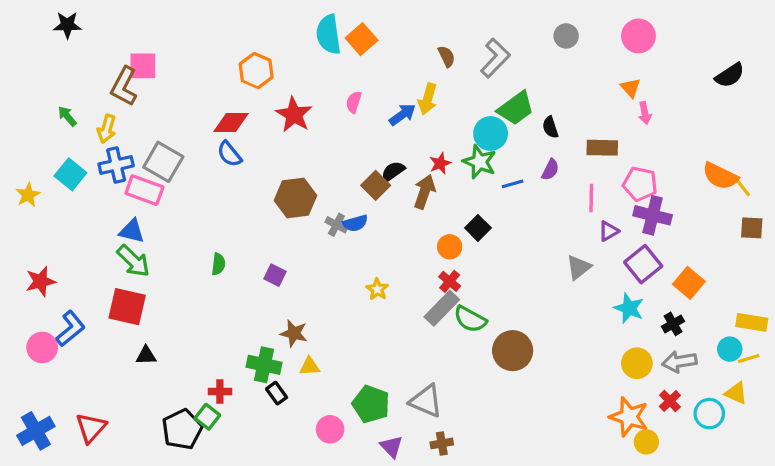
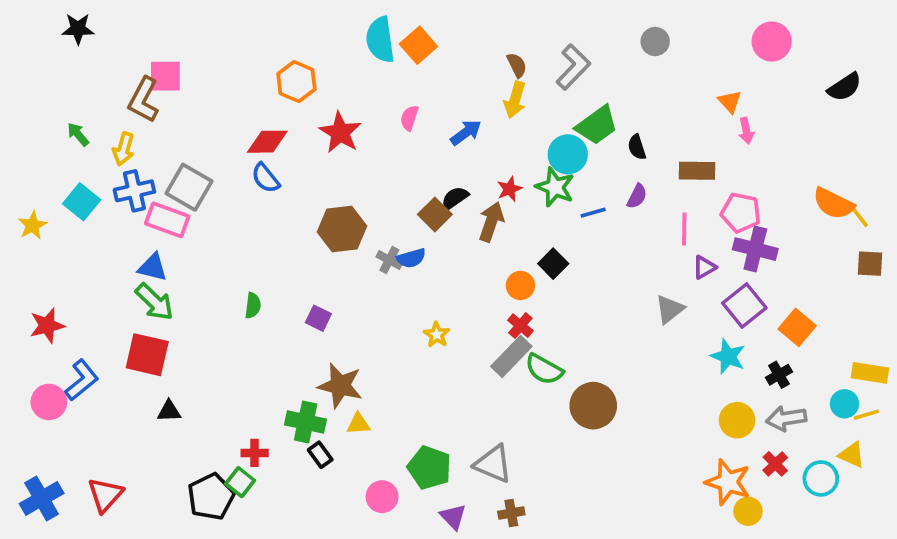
pink circle: (638, 36) -> (772, 42), moved
yellow arrow: (428, 99) -> (515, 100), moved
brown star: (294, 333) -> (340, 386), size x1.4

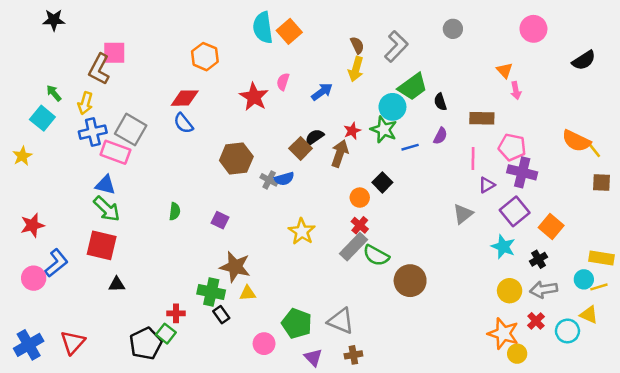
red star: (340, 133) -> (254, 97), moved
cyan square: (82, 202) -> (42, 118), moved
yellow star: (437, 335) -> (302, 232), size x1.5

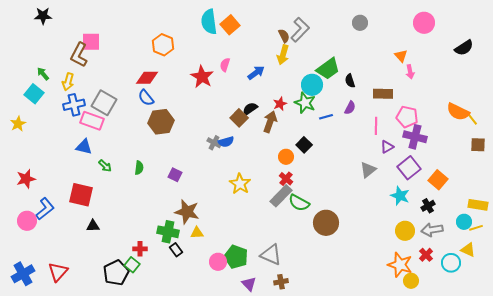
gray L-shape: (396, 46) -> (300, 30), moved
brown hexagon: (236, 159) -> (161, 122), moved
green arrow: (107, 209) -> (105, 166), moved, size x0.6
pink circle: (264, 344) -> (218, 262), moved

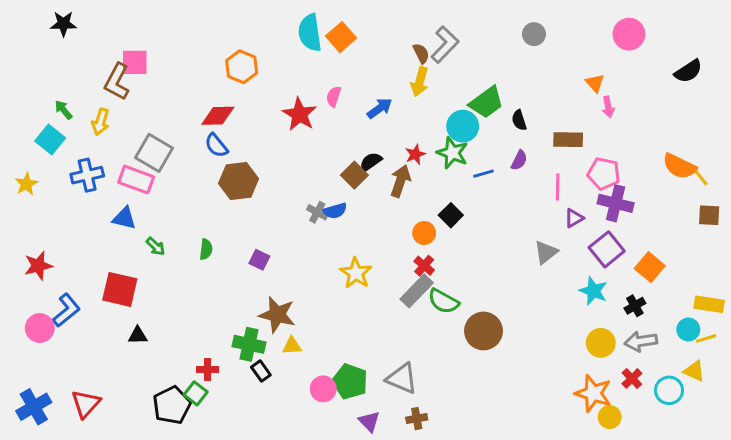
blue cross: (74, 105) -> (87, 175), moved

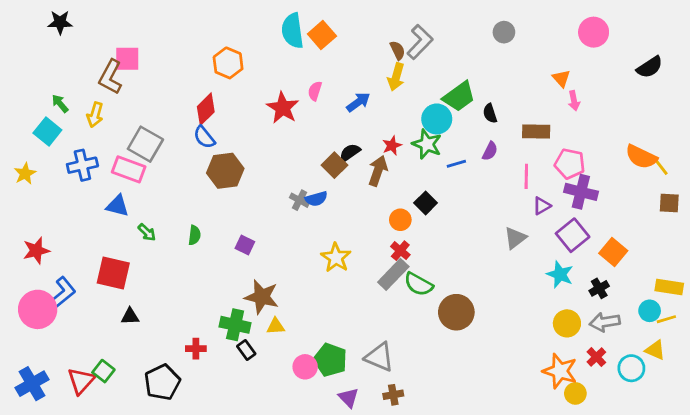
red diamond: (218, 116) -> (206, 109), turned -44
pink circle: (40, 328) -> (38, 309), size x1.4
green square: (196, 393) -> (103, 371), moved

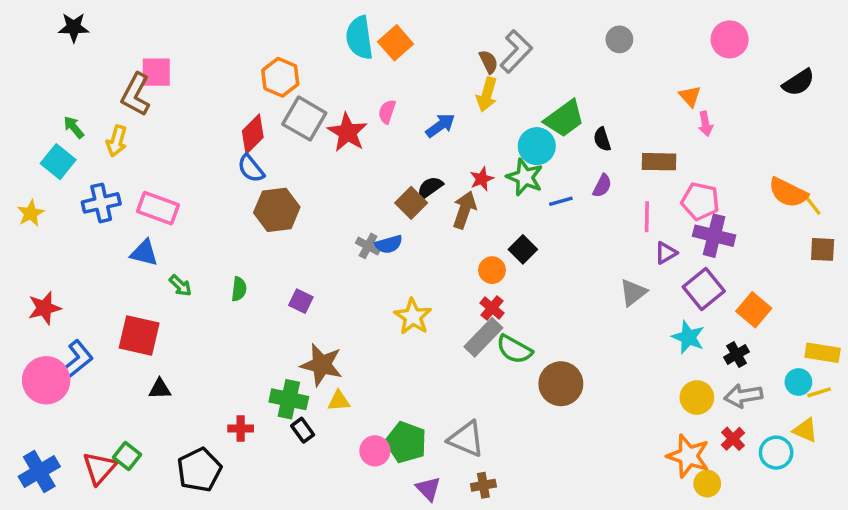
gray square: (145, 144) -> (304, 119), moved

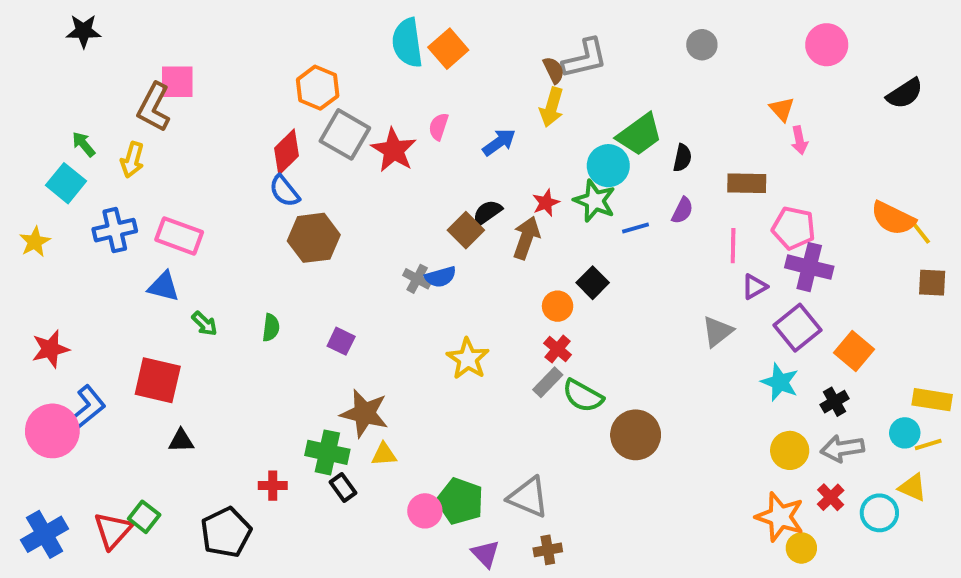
gray L-shape: (516, 51) -> (585, 58), turned 33
black semicircle: (602, 139) -> (682, 158), turned -150
gray rectangle: (483, 337) -> (548, 382), size x0.7

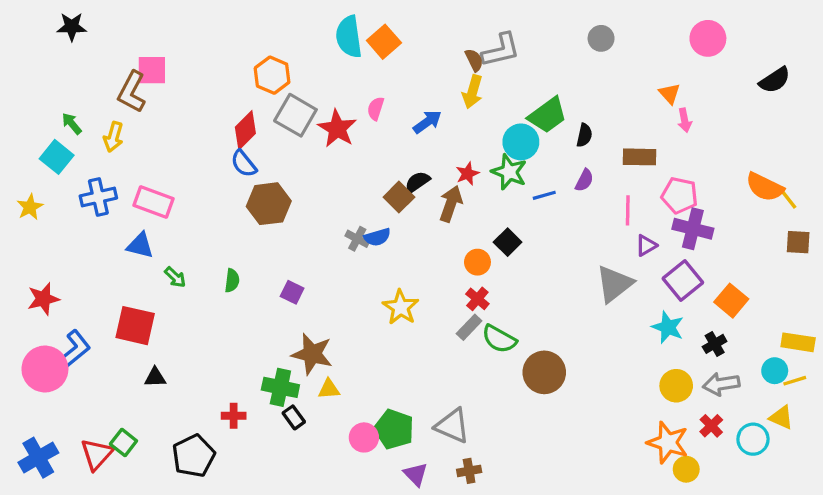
gray triangle: (717, 331) -> (614, 284), size x1.4

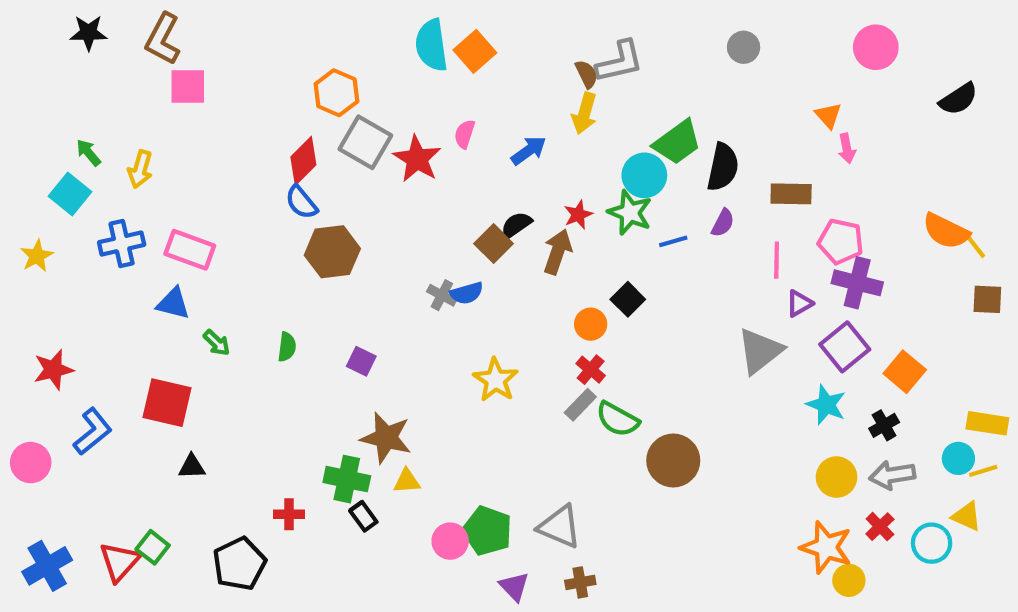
brown L-shape: (132, 92) -> (163, 39), moved
black semicircle: (584, 135) -> (723, 167), size x1.6
pink circle: (45, 369) -> (31, 463), moved, size x0.7

